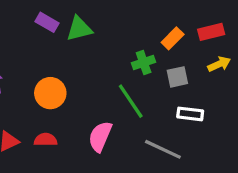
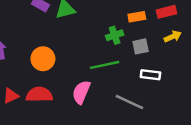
orange rectangle: (173, 38) -> (137, 17), turned 35
green line: (131, 101) -> (105, 65), turned -68
red semicircle: (45, 140) -> (39, 95), size x1.5

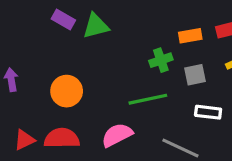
pink semicircle: (81, 92) -> (117, 135), turned 40

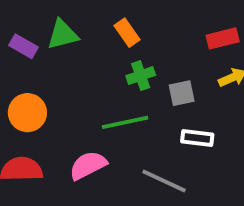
purple rectangle: (63, 20) -> (24, 46), moved
orange rectangle: (190, 36) -> (127, 33), moved, turned 65

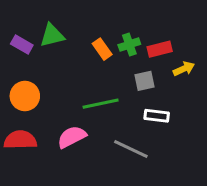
orange rectangle: (127, 33) -> (102, 49), moved
red rectangle: (223, 38) -> (160, 49), moved
green cross: (141, 76) -> (129, 45), moved

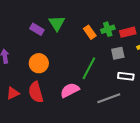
green triangle: (52, 35) -> (57, 23), turned -48
green line: (101, 104) -> (89, 68), turned -50
red semicircle: (20, 140) -> (36, 92), turned -105
gray line: (131, 149) -> (109, 98), turned -45

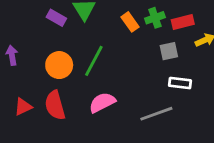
green line: (89, 68) -> (94, 61), moved

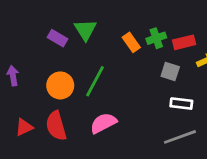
gray square: (169, 51) -> (170, 72), turned 30
gray line: (156, 114) -> (180, 137), moved

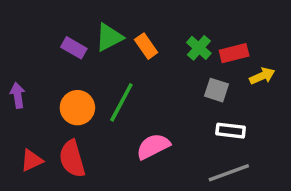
green triangle: (85, 30) -> (109, 37), turned 35
green cross: (156, 38) -> (199, 48), turned -30
orange rectangle: (131, 42) -> (146, 46), moved
pink semicircle: (103, 123) -> (153, 146), moved

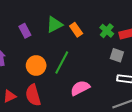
purple rectangle: (74, 48) -> (25, 31), moved, turned 32

